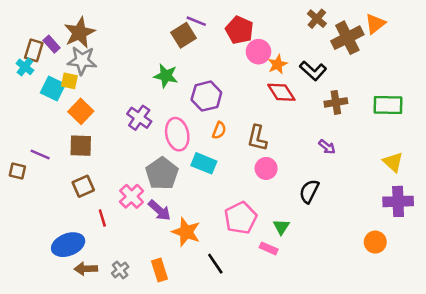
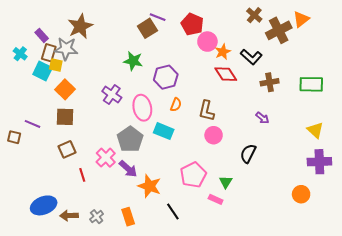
brown star: (79, 33) -> (80, 26), moved
brown rectangle: (34, 50) -> (49, 53), moved
blue ellipse: (68, 245) -> (44, 205), moved

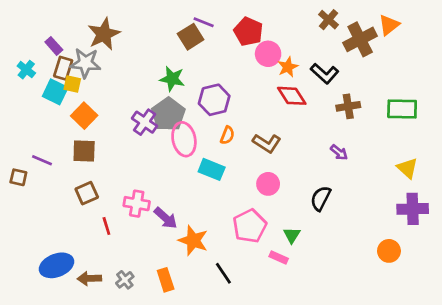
brown L-shape: (206, 111) -> (267, 143), turned -70
pink circle: (214, 135) -> (268, 184), moved
gray pentagon: (130, 139) -> (168, 114), moved
pink cross: (106, 158) -> (137, 204), turned -36

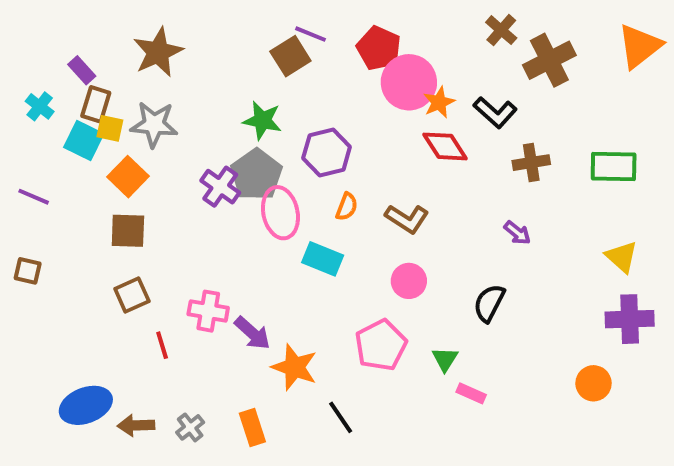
orange triangle: (389, 25) -> (640, 46), moved, size x1.4
pink circle: (268, 54) -> (409, 82), size x1.4
gray star: (85, 63) -> (154, 124), moved
purple line: (42, 160) -> (34, 197), moved
pink rectangle: (279, 257) -> (471, 393), moved

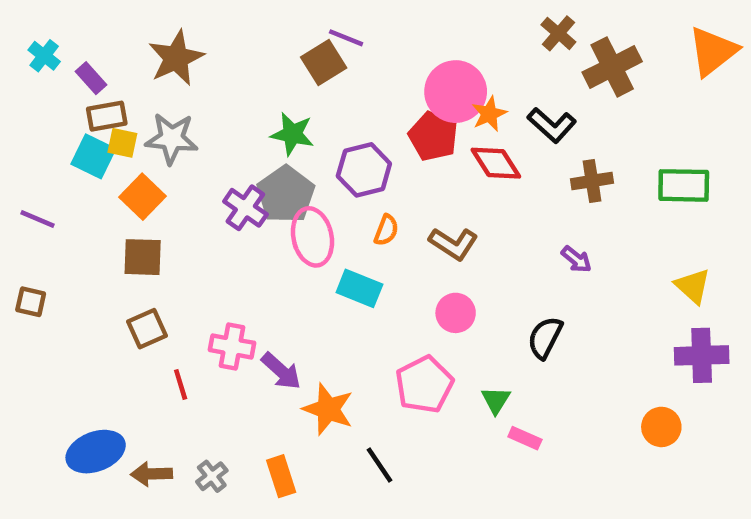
red pentagon: (379, 48) -> (433, 136), moved
brown rectangle: (96, 104) -> (107, 116), turned 63
cyan cross: (40, 106) -> (44, 56), moved

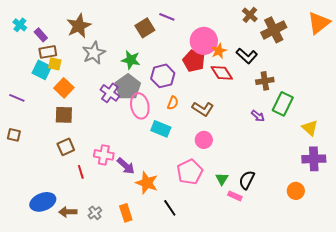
purple line: (346, 38) -> (167, 17), moved
gray star: (172, 138) -> (94, 53), moved, turned -30
green rectangle: (684, 185) -> (283, 104), moved, turned -65
black semicircle: (545, 338) -> (247, 180), moved

